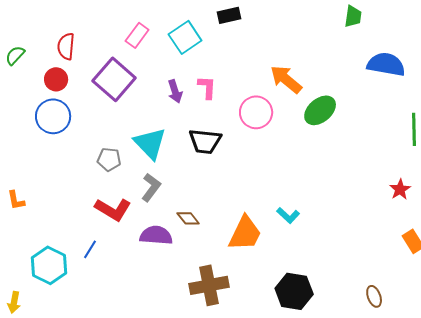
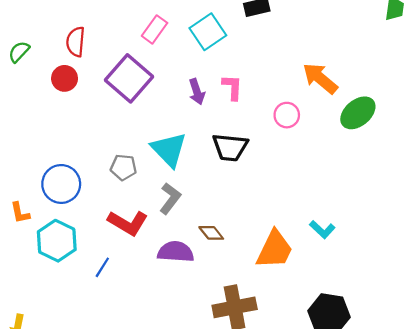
pink circle: (256, 112) -> (287, 115), size x0.7
blue circle: (53, 116) -> (61, 184), moved
cyan hexagon: (49, 265) -> (57, 241), moved

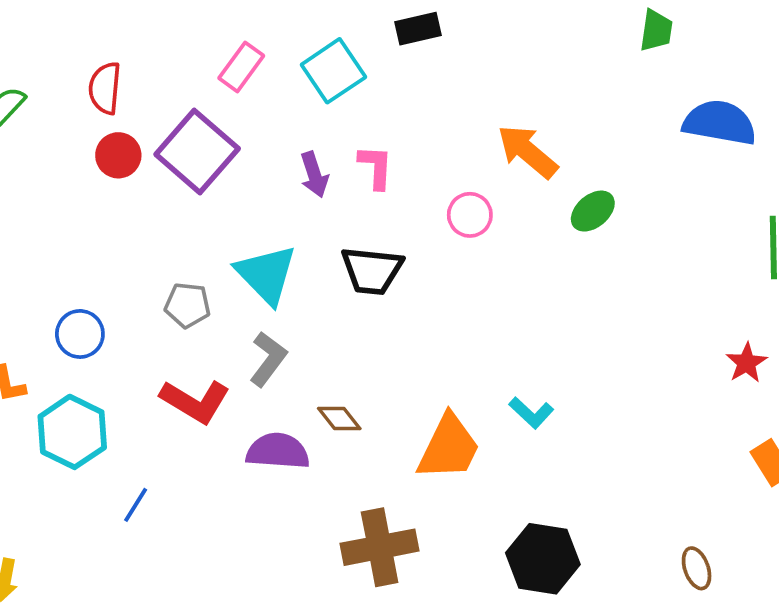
red circle: (65, 78) -> (118, 155), moved
green ellipse: (358, 113) -> (593, 211), size x0.7
blue circle: (61, 184) -> (80, 334), size x0.7
blue line: (102, 267) -> (136, 505), moved

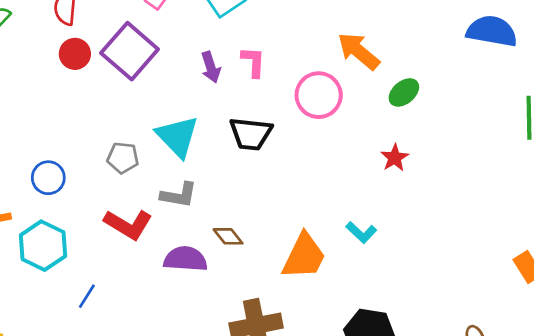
pink circle: (470, 215) -> (319, 95), size x1.5
gray L-shape: (268, 359) -> (179, 195), turned 63
red star: (746, 363) -> (395, 158), moved

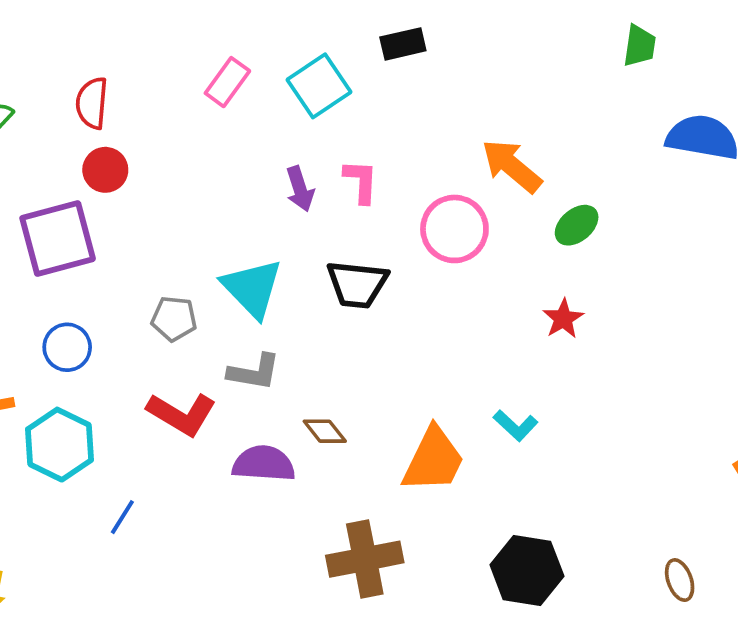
purple square: (130, 51) -> (58, 239), moved, turned 34

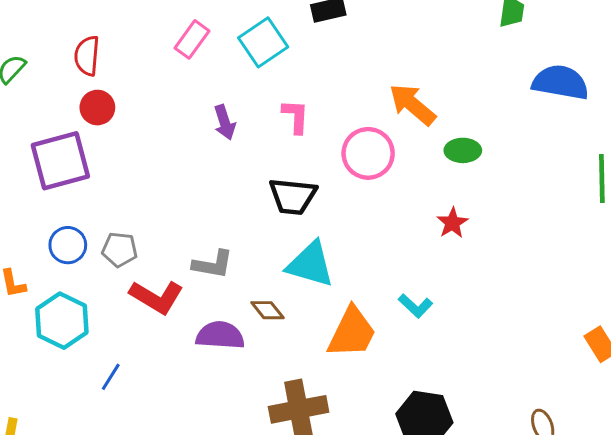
purple arrow: (300, 189) -> (225, 122), moved
green ellipse: (577, 225) -> (463, 150), turned 40
cyan triangle: (252, 288) -> (310, 264), moved, turned -30
gray pentagon: (174, 319) -> (120, 250), moved

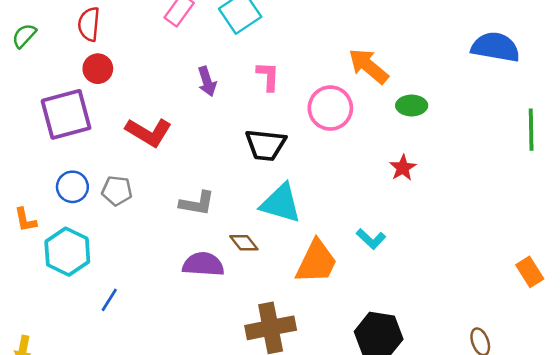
red L-shape: (157, 297) -> (149, 132), moved

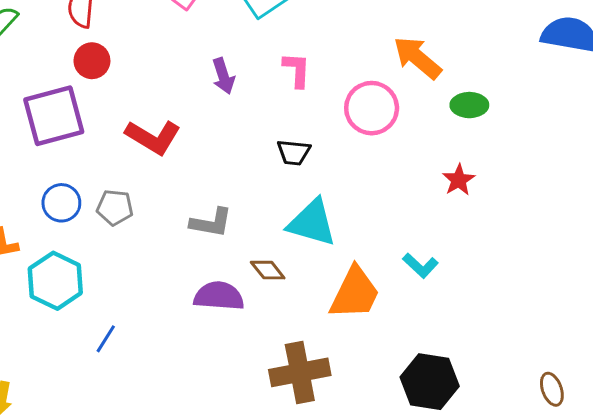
black trapezoid: (266, 145) -> (294, 152), size x0.7

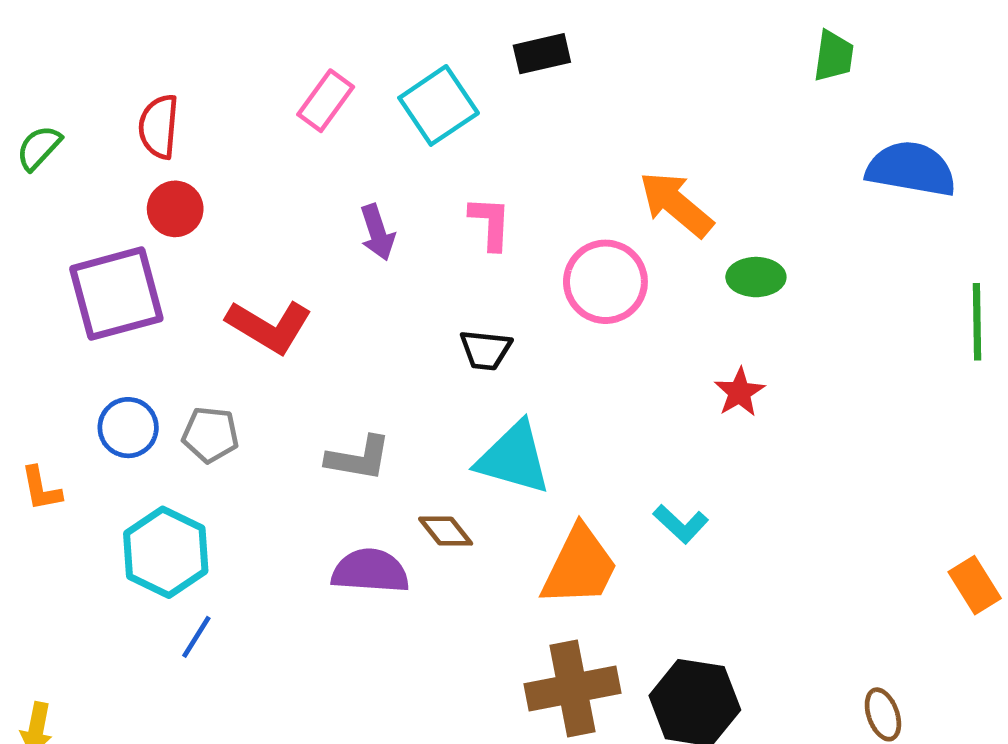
cyan hexagon: (55, 281) -> (166, 552), moved
brown cross: (300, 372) -> (573, 689), moved

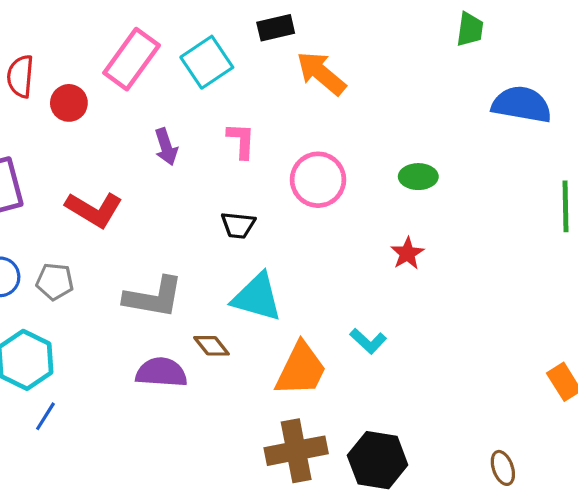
pink rectangle: (326, 101) -> (132, 59), size x1.5
orange arrow: (676, 204) -> (321, 73), moved
red circle: (175, 209) -> (69, 103), moved
gray L-shape: (359, 458) -> (154, 297), size x1.4

